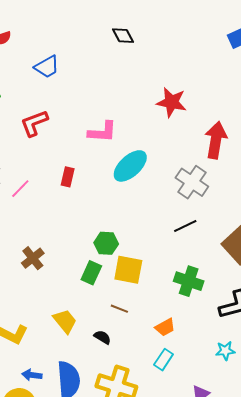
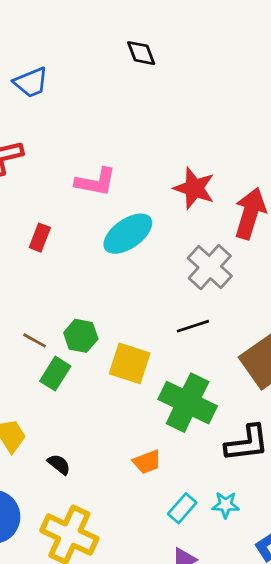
red star: (172, 102) -> (194, 188), moved
yellow square: (128, 270) -> (130, 363), moved
green cross: (189, 281) -> (188, 403), size x1.4
brown line: (119, 309) -> (35, 340), moved
cyan rectangle: (164, 360) -> (182, 508), moved

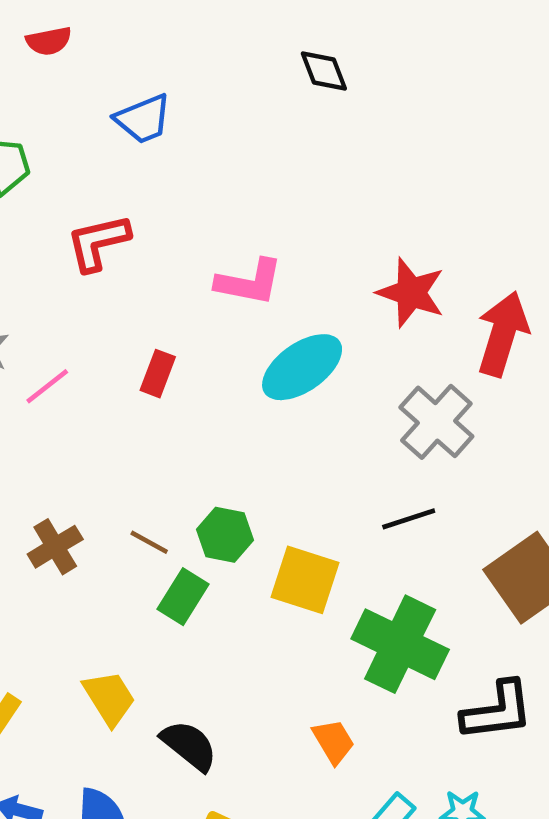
orange trapezoid: (147, 462) -> (333, 741), turned -100
black semicircle: (59, 464) -> (189, 746), size x1.5

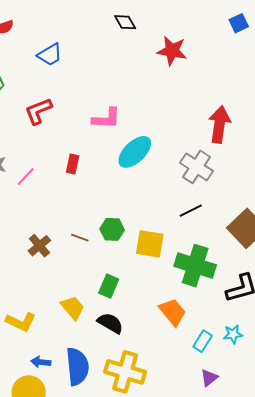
red star: (411, 293) -> (172, 51), moved
green rectangle: (183, 597) -> (109, 286), moved
orange trapezoid: (333, 741) -> (173, 312), size x1.4

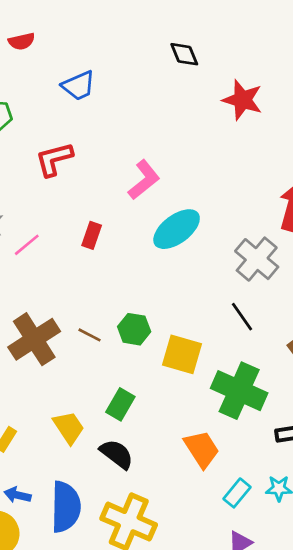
pink L-shape: (106, 119) -> (144, 180), turned -48
black line: (191, 211) -> (242, 317), turned 75
brown cross: (39, 246) -> (34, 339), size x1.6

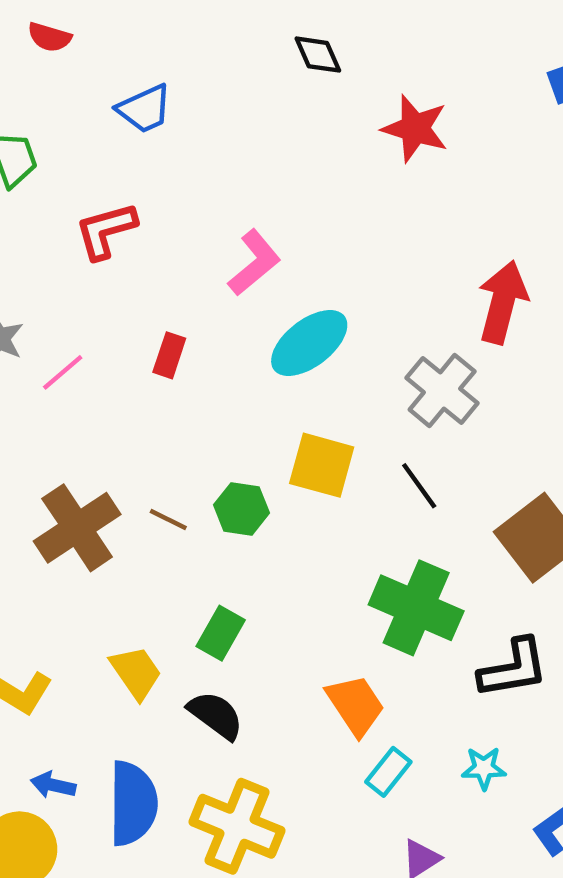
red semicircle: (22, 41) -> (49, 37), turned 30
yellow square: (182, 354) -> (322, 465), moved
cyan rectangle: (237, 493) -> (388, 772), moved

